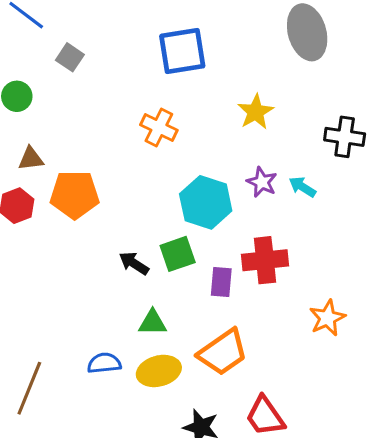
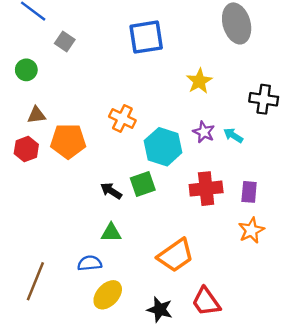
orange cross: (159, 128) -> (122, 118), moved
purple rectangle: (221, 282) -> (249, 192), moved
green triangle: (153, 323) -> (111, 233), moved
yellow ellipse: (159, 371) -> (108, 295), moved, turned -32

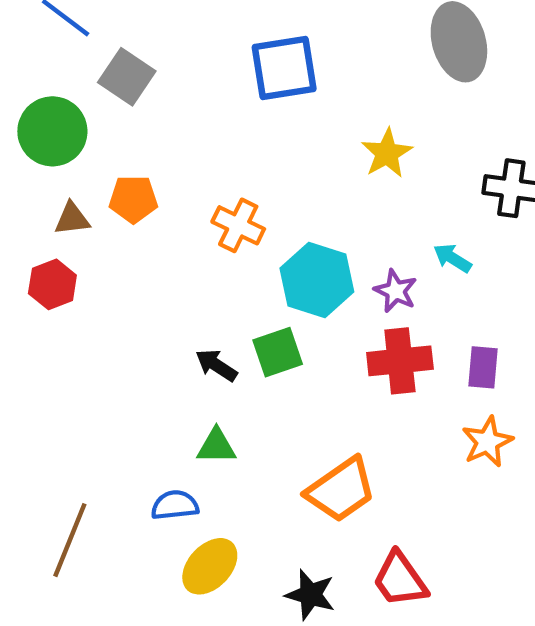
gray square: (65, 42) -> (127, 77), size x1.4
green circle: (26, 70) -> (52, 131), size x1.6
purple star: (204, 132) -> (396, 291), moved
orange pentagon: (68, 141) -> (133, 199), moved, size x0.7

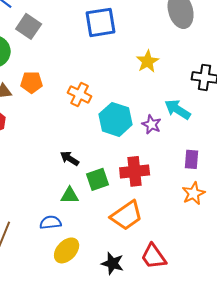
cyan arrow: (452, 258) -> (178, 109), size x1.5
green square: (278, 352) -> (98, 179), moved
red cross: (400, 361) -> (135, 171), moved

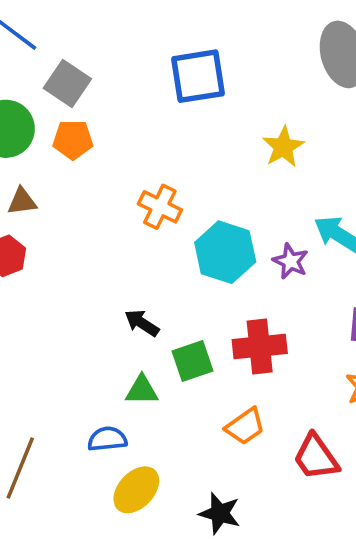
orange pentagon: (32, 82) -> (73, 140), moved
orange trapezoid: (127, 215) -> (245, 426), size x0.7
red trapezoid: (154, 256) -> (316, 457), moved

